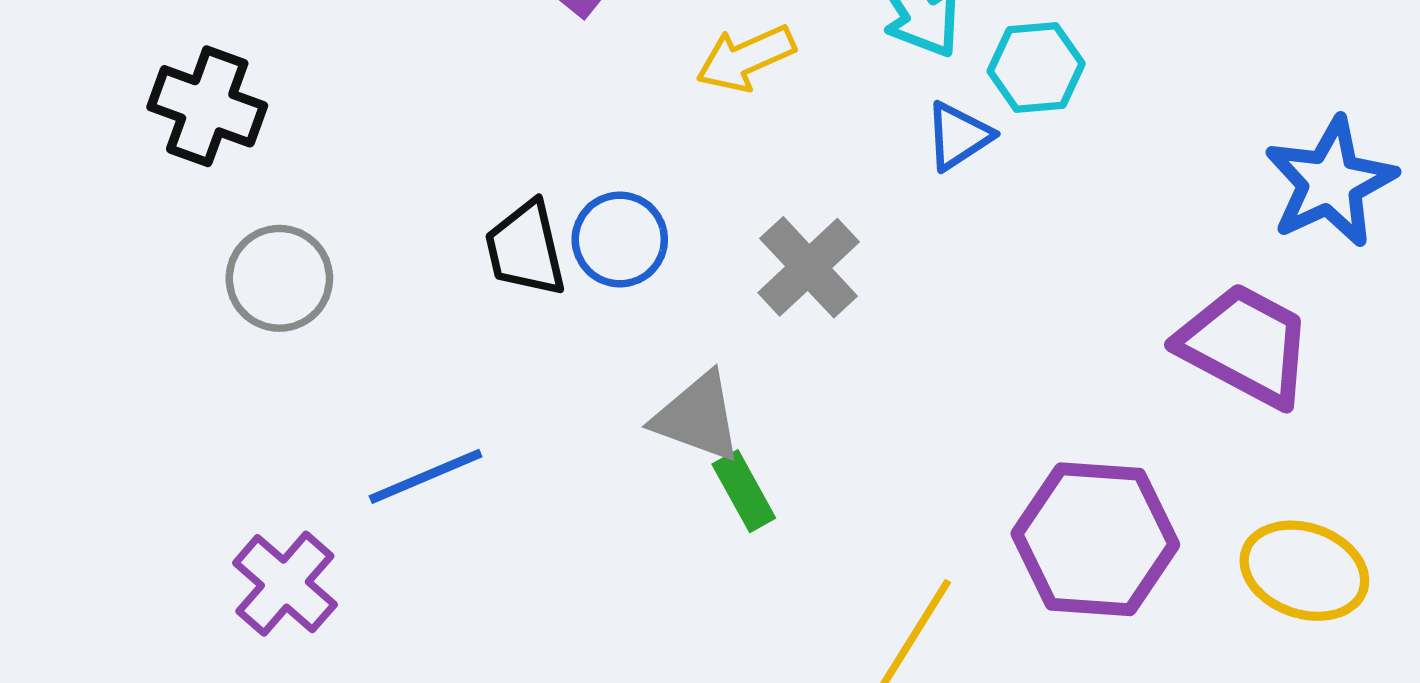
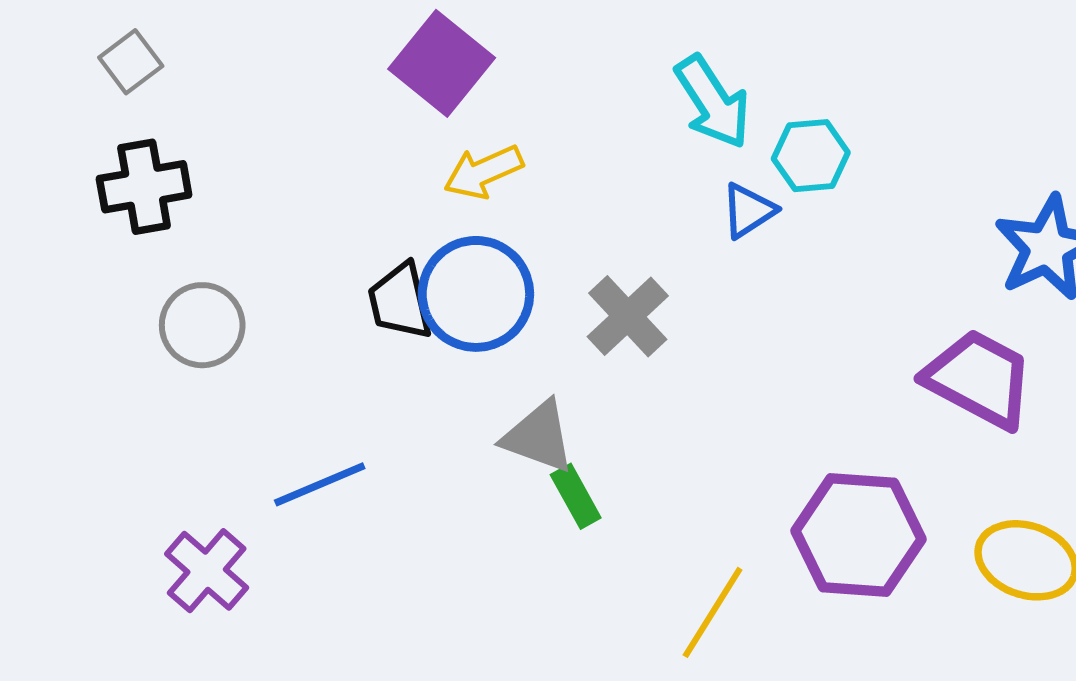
yellow arrow: (746, 58) -> (483, 172), moved
black cross: (207, 106) -> (144, 187), turned -30
blue circle: (620, 239) -> (476, 294), size x1.5

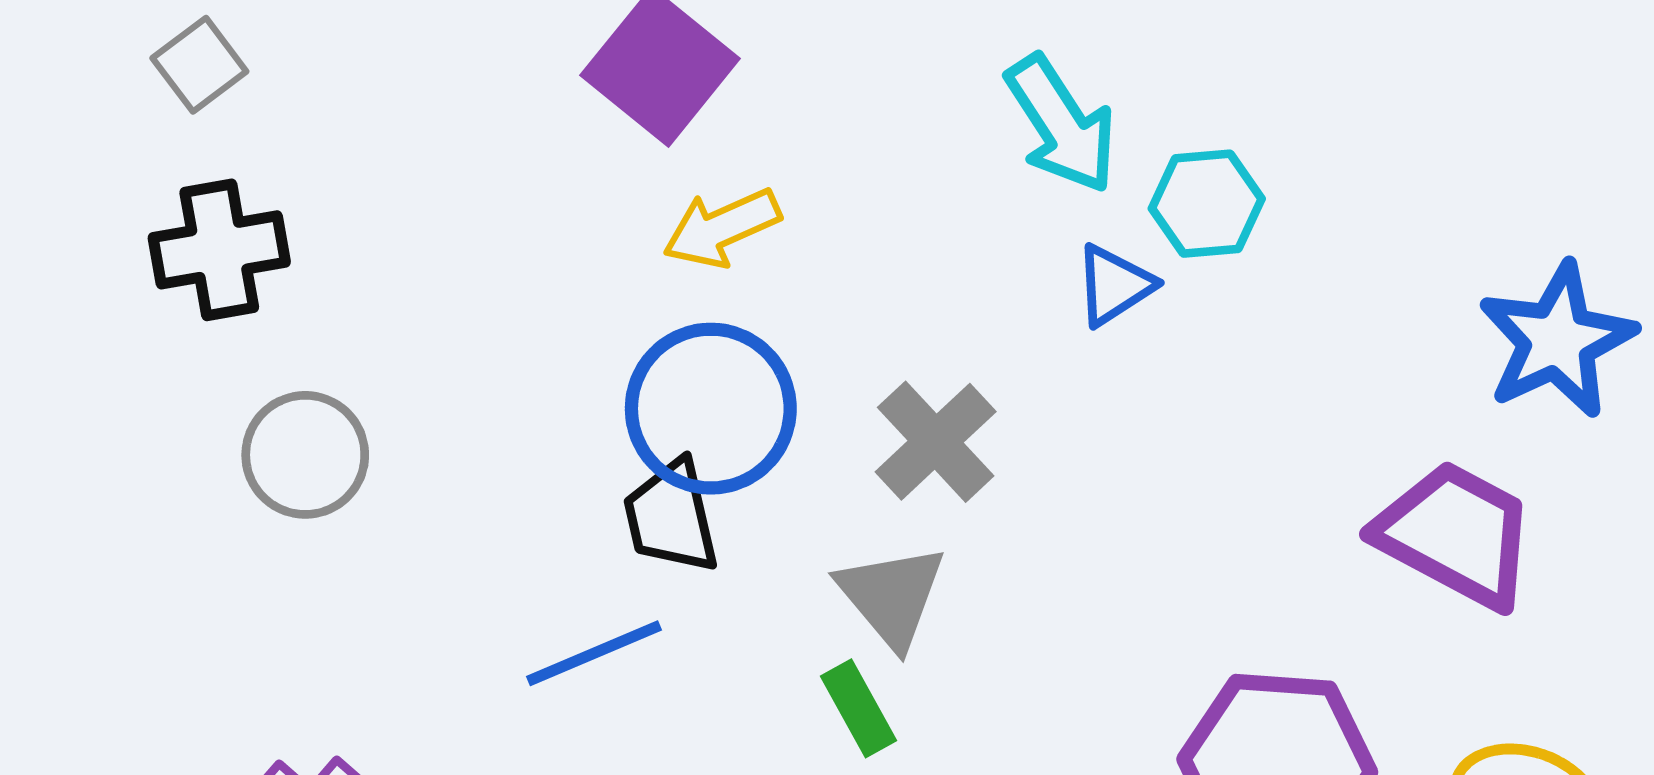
black trapezoid: (400, 301) -> (671, 517), moved
gray triangle: (538, 437) -> (892, 596), moved, turned 30
blue line: (320, 484) -> (594, 653), moved

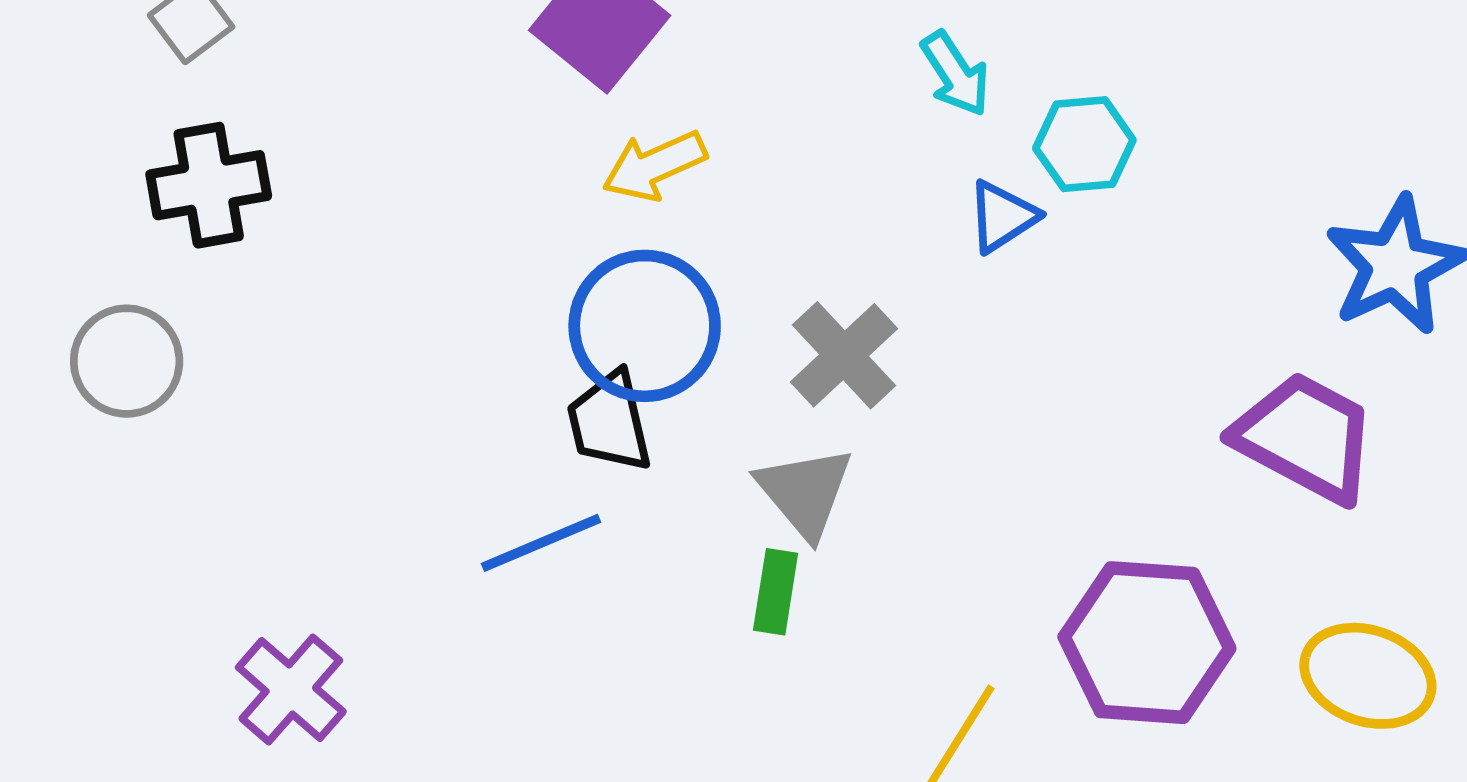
cyan arrow: (1061, 124) -> (955, 74), size x0.7
gray circle: (305, 455) -> (127, 361), moved
green rectangle: (858, 708) -> (776, 592), turned 38

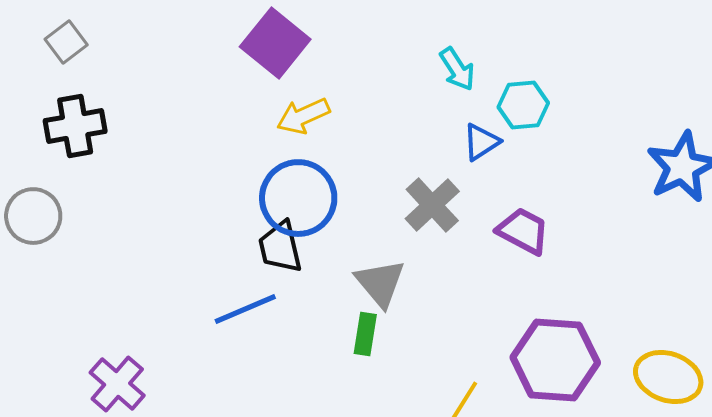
gray cross: (844, 355) -> (432, 205), moved
purple trapezoid: (1305, 437) -> (523, 231), moved, size x0.7

